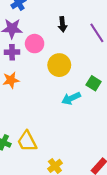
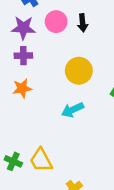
pink circle: (35, 44) -> (56, 22), moved
cyan arrow: (71, 98) -> (73, 110), moved

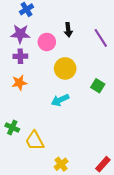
pink circle: (56, 22) -> (47, 42), moved
green cross: (13, 161) -> (12, 128), moved

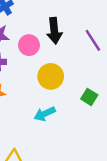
black arrow: (68, 30) -> (54, 31), size x1.5

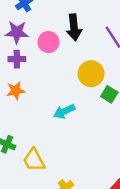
yellow circle: (51, 76) -> (91, 74), moved

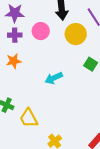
pink circle: (48, 42) -> (41, 31), moved
yellow circle: (91, 74) -> (76, 34), moved

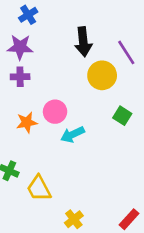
pink circle: (41, 31) -> (55, 112), moved
orange star: (14, 61) -> (27, 122), moved

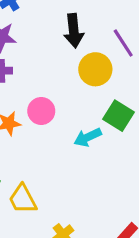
green square: (122, 116) -> (119, 116), size x1.4
cyan arrow: (72, 135) -> (88, 137), moved

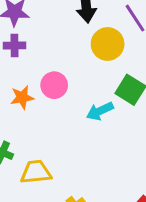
yellow trapezoid: (23, 199) -> (36, 172), turned 112

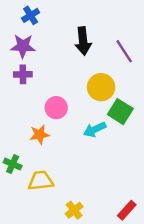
yellow circle: (108, 44) -> (101, 87), moved
orange star: (22, 97) -> (40, 135), moved

